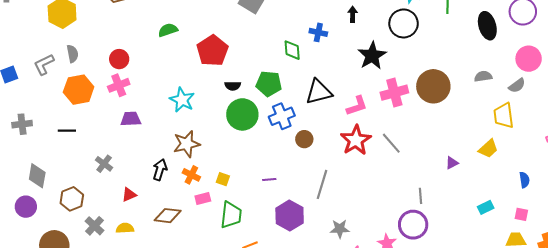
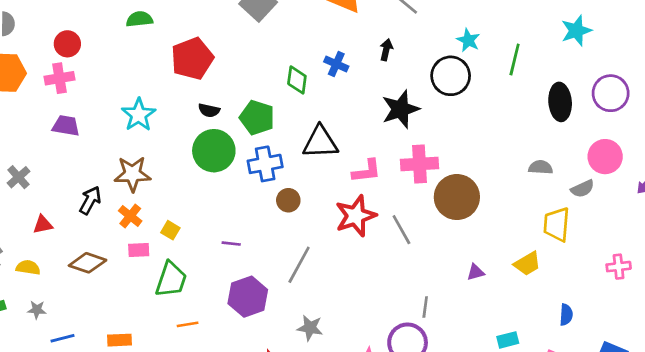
brown circle: (433, 86) -> (457, 197), moved

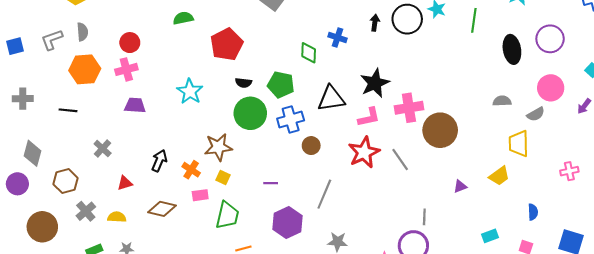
black circle: (451, 76) -> (407, 19), moved
black star: (400, 109) -> (375, 83), moved
brown star: (132, 174) -> (218, 147), moved

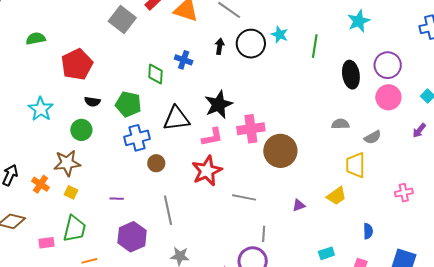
pink circle: (551, 88) -> (388, 97), moved
green circle: (250, 113) -> (81, 130), moved, size x0.7
gray line: (400, 159) -> (244, 197), moved, turned -45
gray line: (324, 194) -> (168, 210), turned -36
pink rectangle: (200, 195) -> (46, 243), moved

